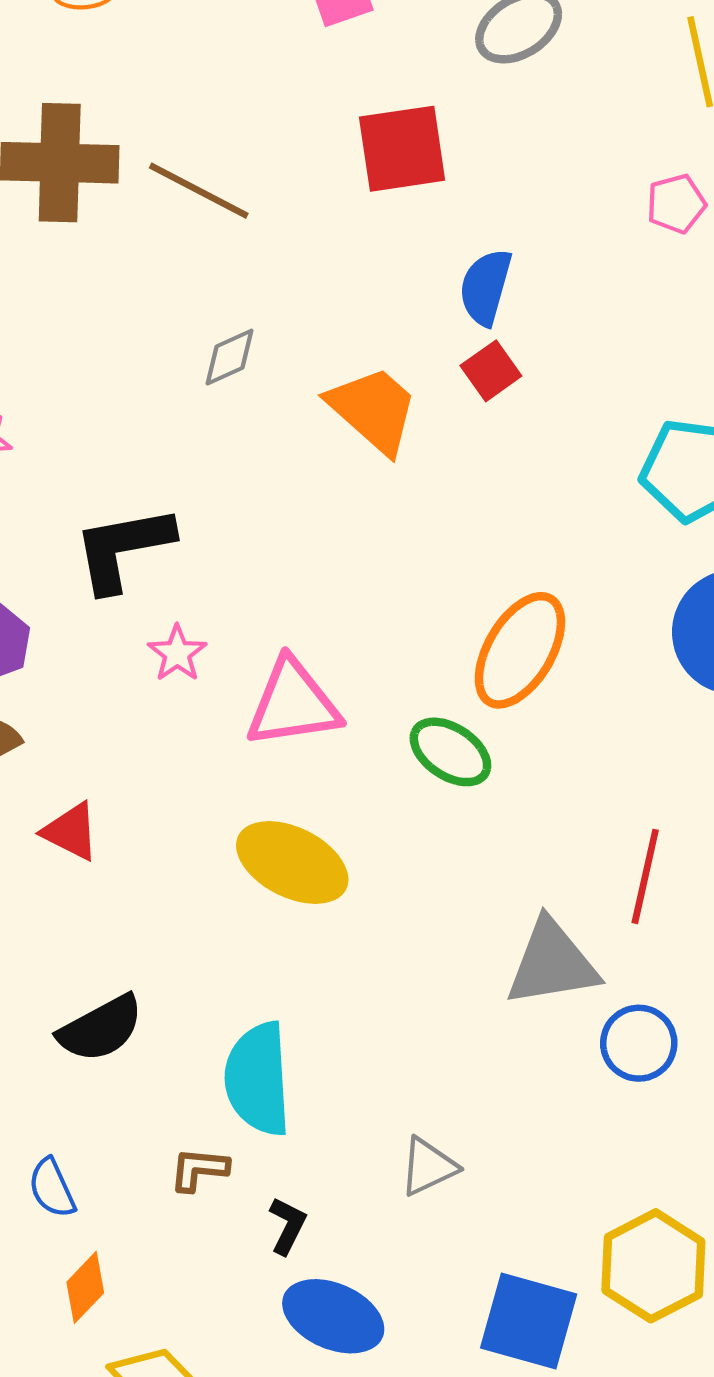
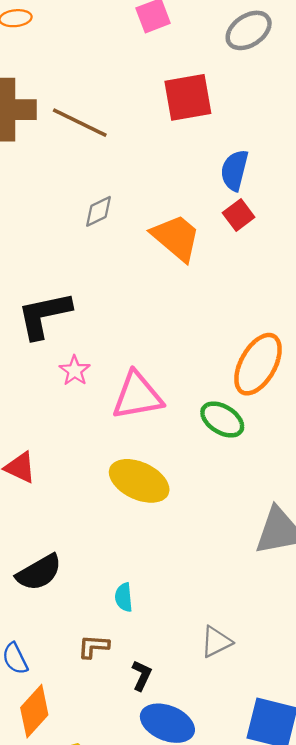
cyan semicircle: (258, 1079) -> (124, 597), size x0.5
orange diamond: (85, 1287) -> (34, 711), size x1.4

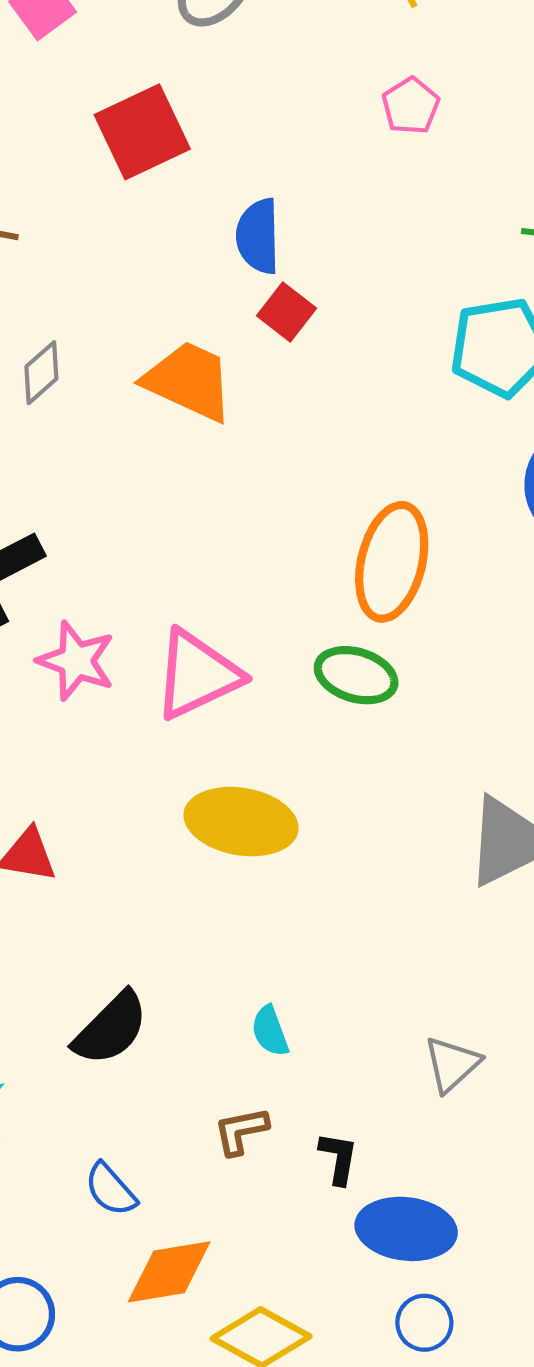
pink star: (75, 371) -> (76, 661), size x1.4
orange diamond: (34, 711) -> (169, 1272), turned 54

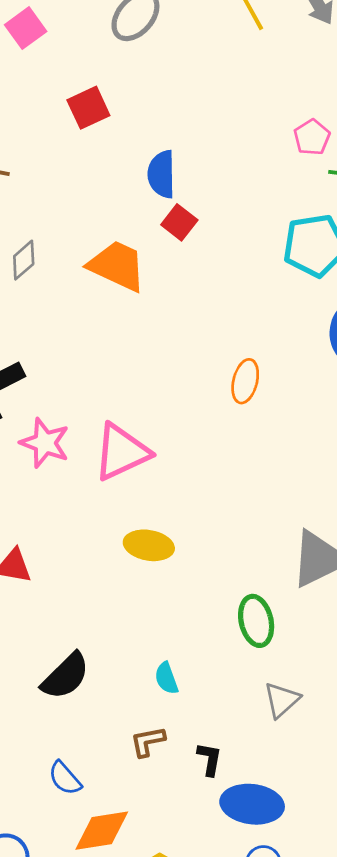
pink pentagon: (411, 106) -> (312, 137), moved
red square: (142, 132) -> (88, 108), size x0.7
orange ellipse: (392, 562) -> (245, 381), size x0.6
green ellipse: (356, 675) -> (256, 621), moved, turned 60
yellow ellipse: (241, 822) -> (149, 545), size x0.7

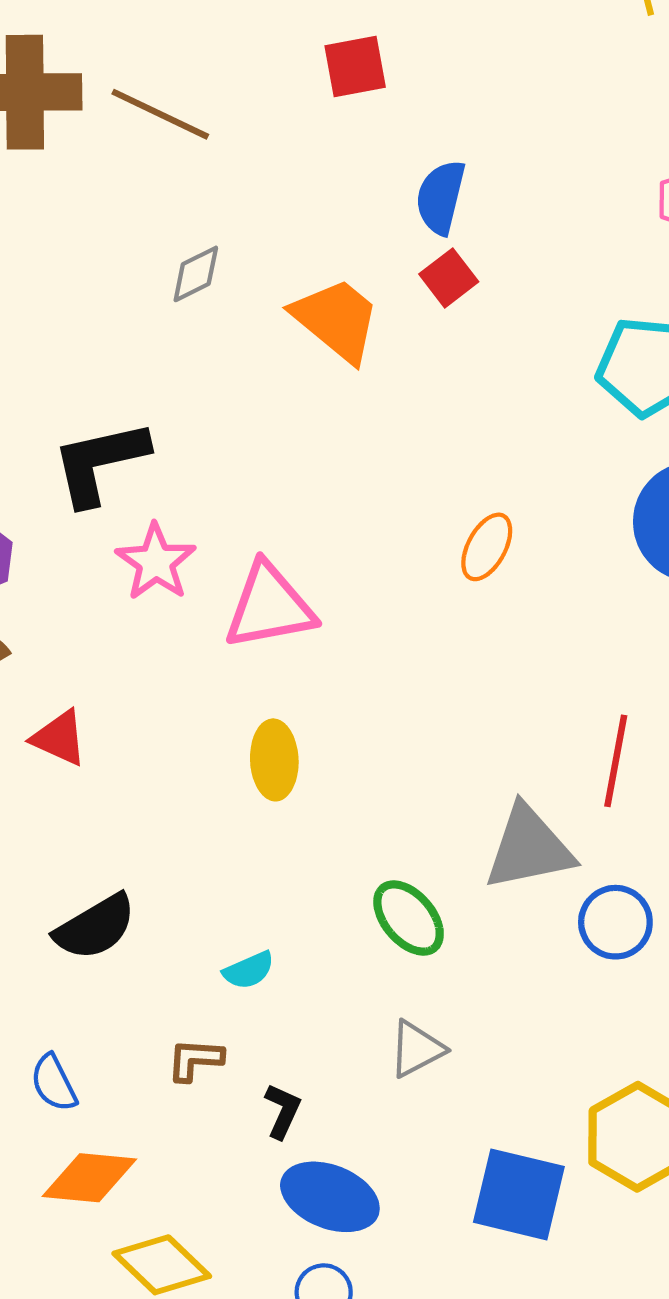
yellow ellipse: (149, 545) -> (274, 760), turned 63
green ellipse: (256, 621) -> (409, 918), turned -42
cyan semicircle: (166, 678) -> (249, 970), turned -108

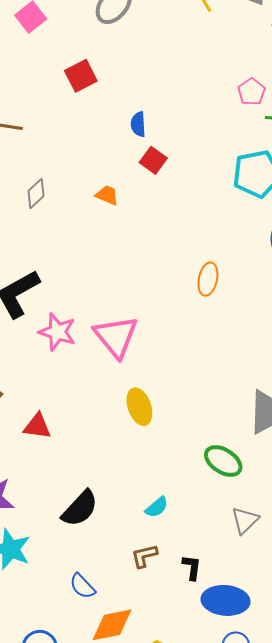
blue semicircle: (441, 197) -> (138, 124), size x0.7
orange trapezoid: (336, 320) -> (107, 195), size x0.5
pink triangle: (269, 606) -> (116, 337), turned -42

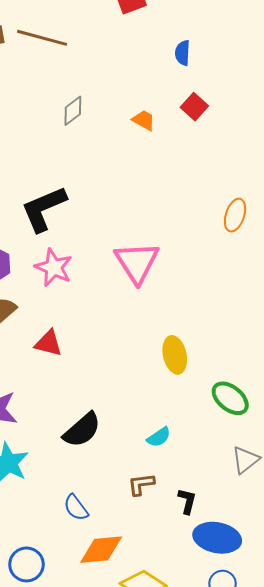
red square: (153, 160) -> (194, 107), moved
pink star: (57, 332) -> (54, 268), moved
yellow ellipse: (139, 407) -> (175, 355), moved

